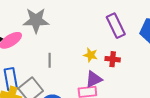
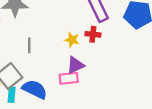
red cross: (113, 59) -> (93, 34), moved

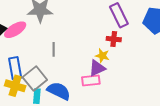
yellow star: (72, 40) -> (102, 56), moved

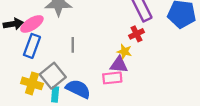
red cross: (114, 39) -> (137, 34), turned -32
blue rectangle: (15, 68) -> (32, 46), moved, turned 30
purple triangle: (97, 68) -> (119, 65), turned 30

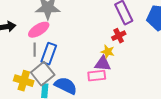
pink ellipse: (32, 24) -> (39, 30), moved
gray line: (73, 45) -> (35, 50), moved
blue rectangle: (32, 46) -> (49, 54), moved

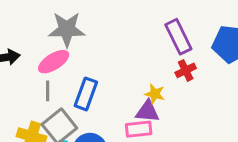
red cross: (119, 36) -> (186, 70), moved
blue rectangle: (49, 54) -> (86, 94), moved

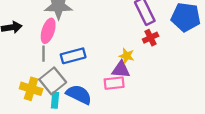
pink ellipse: (54, 62) -> (48, 31), turned -40
blue rectangle: (86, 94) -> (73, 56), turned 55

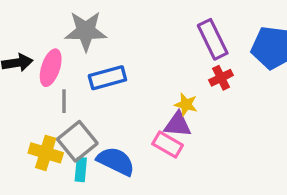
pink ellipse: (48, 31) -> (51, 68), moved
blue rectangle: (73, 56) -> (107, 78), moved
pink rectangle: (114, 83) -> (168, 145), turned 36

